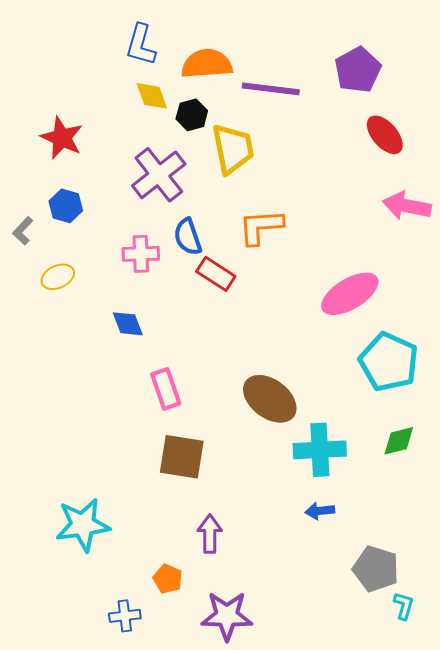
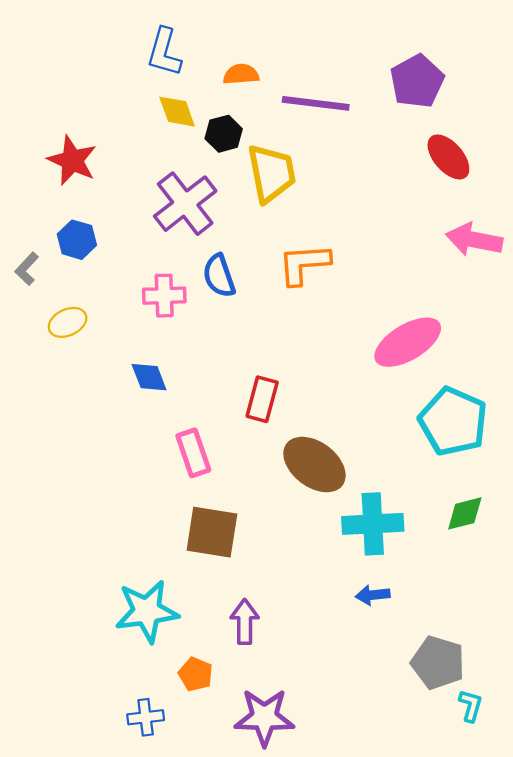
orange semicircle: (207, 64) -> (241, 74), size x0.6
red rectangle: (216, 274) -> (262, 399), moved, turned 72
cyan star: (83, 525) -> (147, 611), moved

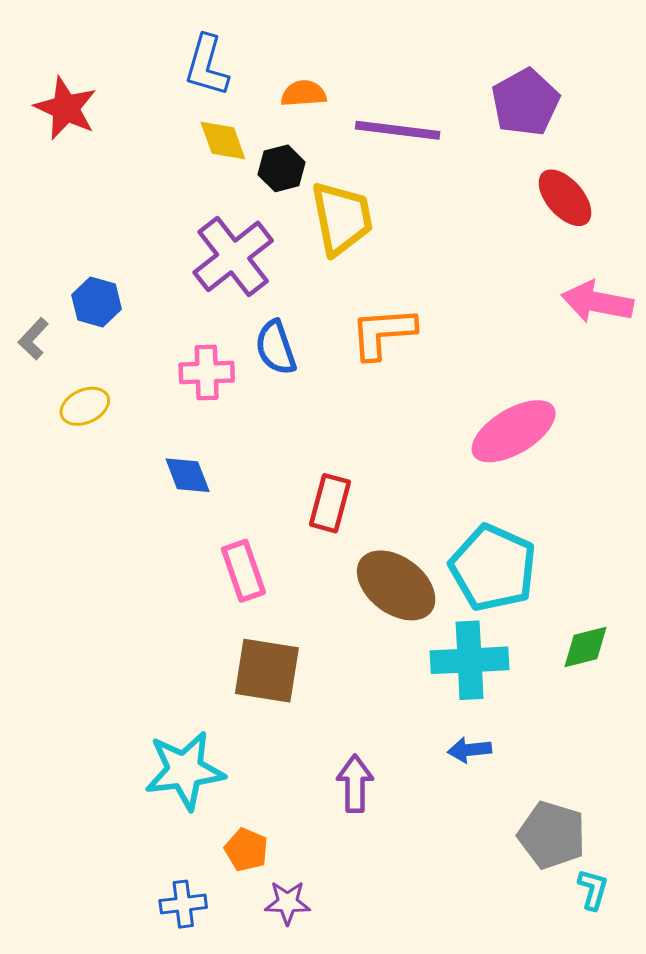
red star: (72, 160) -> (66, 108), moved
cyan pentagon: (453, 421) -> (493, 568), moved
purple arrow: (245, 622) -> (355, 784), moved
purple star: (264, 717) -> (287, 903), moved, size x0.6

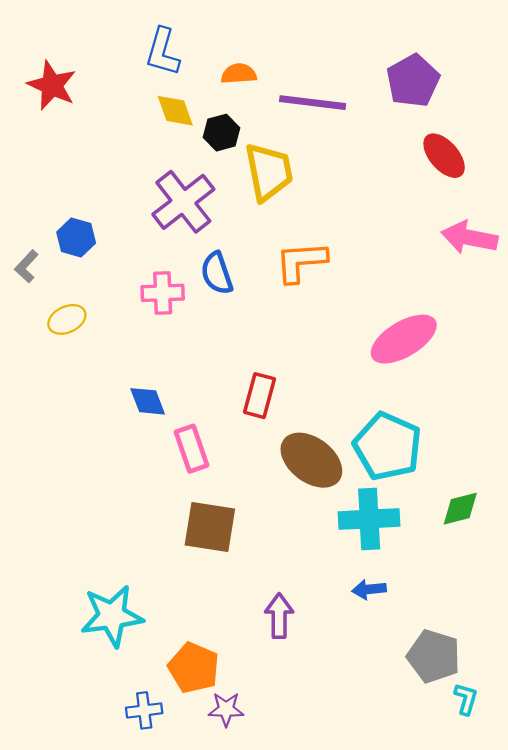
blue diamond: (188, 475) -> (148, 401), moved
cyan star: (185, 770) -> (112, 616), moved
orange pentagon: (246, 850) -> (194, 668), size x1.5

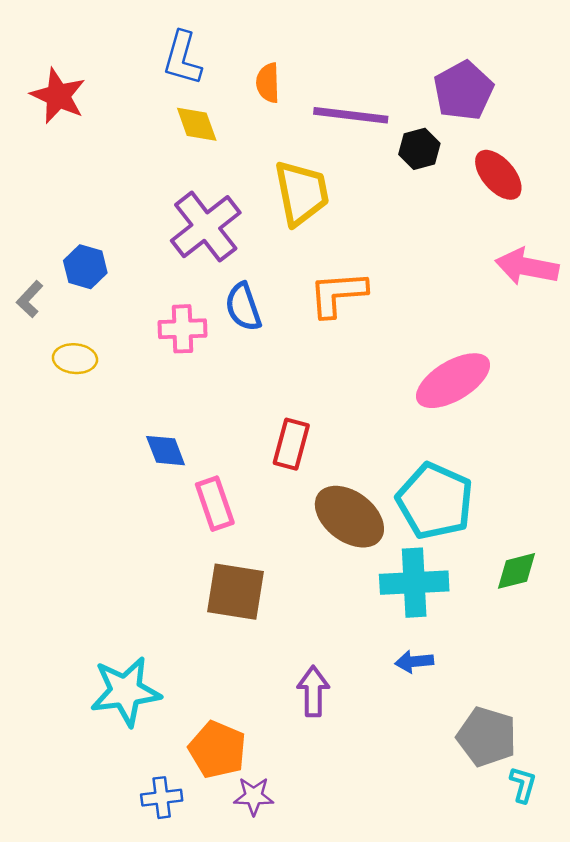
orange semicircle: (239, 74) -> (268, 83), turned -88
black hexagon: (221, 133) -> (419, 149), moved
yellow ellipse: (67, 319) -> (75, 359), turned 30

